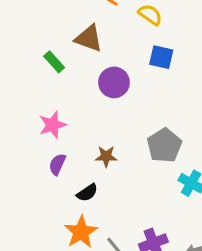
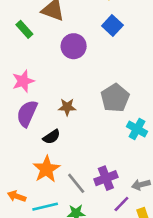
blue square: (161, 57) -> (112, 25), turned 30
purple semicircle: (57, 164) -> (27, 113), size x1.5

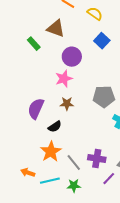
pink star: (23, 81) -> (64, 79), moved
gray pentagon: (115, 98) -> (104, 97), turned 30
purple cross: (106, 178) -> (97, 159), turned 30

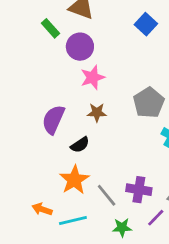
purple circle: (72, 57) -> (80, 47), moved
gray pentagon: (104, 97) -> (149, 103), turned -30
green star: (74, 186) -> (122, 227), moved

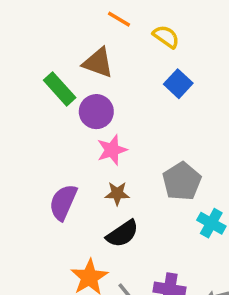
green rectangle: (51, 28) -> (60, 89), size x1.4
black semicircle: (80, 145) -> (122, 234), moved, size x1.4

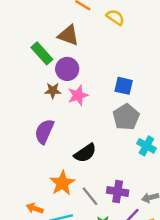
blue square: (178, 84) -> (124, 86), moved, turned -30
brown star: (117, 194) -> (53, 91), moved

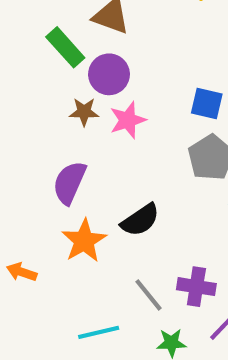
orange star: (62, 183) -> (84, 241), moved
orange arrow: (35, 208) -> (22, 272), moved

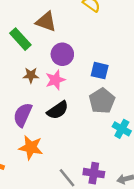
purple circle: (109, 74) -> (62, 54), moved
black semicircle: (140, 220) -> (58, 110), moved
orange star: (84, 241) -> (31, 147), turned -30

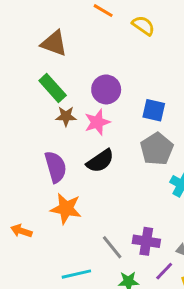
brown triangle: (46, 22) -> (54, 43), moved
green rectangle: (20, 39) -> (53, 88), moved
purple semicircle: (23, 115) -> (56, 167), turned 140

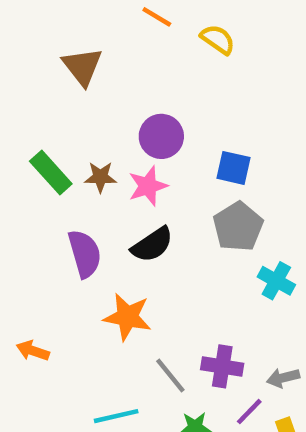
brown triangle: (54, 43) -> (82, 66), turned 32
green rectangle: (53, 88) -> (51, 172), moved
orange star: (66, 209) -> (127, 317), moved

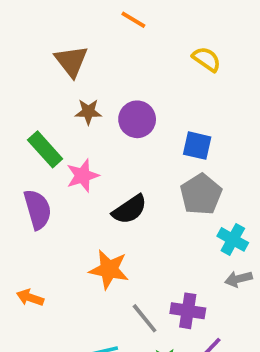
yellow semicircle: (218, 39) -> (207, 59), moved
brown star: (100, 177) -> (88, 112), moved
pink star: (148, 186) -> (83, 176), moved
purple semicircle: (85, 254) -> (38, 209), moved
gray arrow: (283, 378) -> (238, 279), moved

